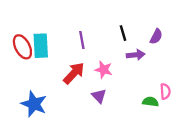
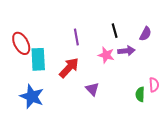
cyan rectangle: (41, 46) -> (38, 59), moved
pink star: (104, 70) -> (106, 55), moved
green semicircle: (150, 102) -> (140, 94), turned -96

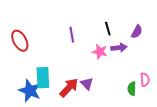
cyan rectangle: (38, 59) -> (43, 78), moved
red arrow: (69, 68) -> (69, 88), moved

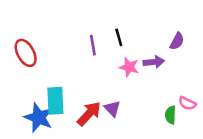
black line: (108, 29) -> (119, 37), moved
pink semicircle: (145, 80) -> (187, 103), turned 120

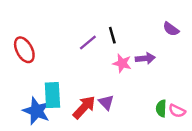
purple semicircle: (177, 41) -> (171, 29), moved, turned 98
purple line: (93, 45) -> (88, 42), turned 60
pink semicircle: (187, 103) -> (177, 111), moved

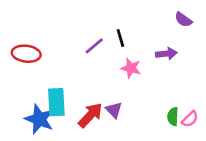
purple semicircle: (171, 29) -> (183, 20), moved
red ellipse: (24, 50) -> (26, 54), turned -55
purple arrow: (145, 58) -> (166, 54), moved
pink semicircle: (177, 111) -> (190, 119), turned -70

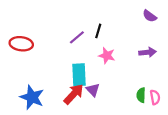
black line: (120, 38) -> (98, 31), turned 32
purple arrow: (166, 54) -> (148, 52), moved
cyan rectangle: (56, 102) -> (79, 75), moved
pink semicircle: (190, 119) -> (155, 97), turned -56

